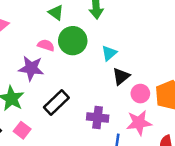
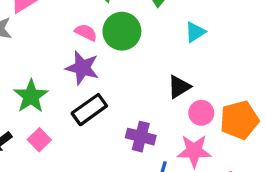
cyan triangle: (109, 53) -> (195, 32), moved
purple star: (31, 68) -> (82, 68), moved

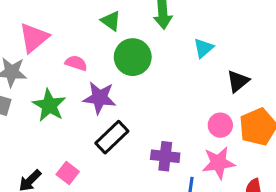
pink semicircle: (86, 32) -> (76, 63), moved
black triangle: (179, 87) -> (238, 81), moved
green star: (31, 96) -> (49, 105), moved

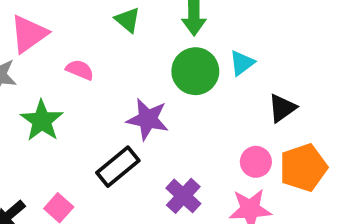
green circle: (133, 57) -> (195, 71), moved
purple star: (100, 98) -> (148, 119), moved
purple cross: (165, 156) -> (183, 196), turned 32

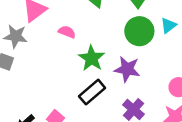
purple star: (148, 119) -> (127, 69), moved
green star: (42, 121) -> (92, 58), moved

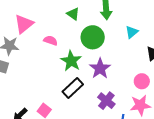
green circle: (139, 31) -> (93, 37), moved
purple star: (127, 69) -> (100, 68), turned 30

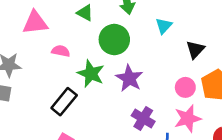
pink triangle: (24, 24) -> (35, 23), moved, turned 40
black rectangle: (73, 88) -> (64, 102), moved

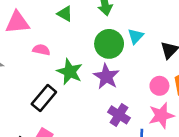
cyan triangle: (164, 26) -> (136, 36), moved
green circle: (114, 39) -> (109, 44), moved

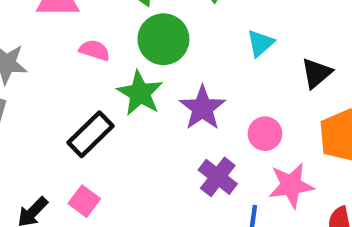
green circle: (109, 44) -> (163, 39), moved
pink circle: (159, 86) -> (265, 134), moved

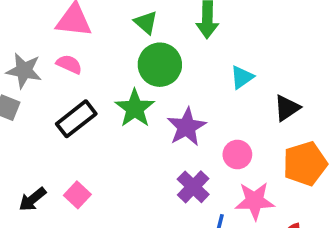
pink semicircle: (95, 50) -> (69, 64), moved
black rectangle: (91, 134) -> (76, 119), moved

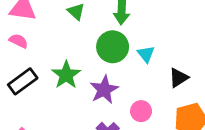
green circle: (160, 65) -> (113, 47), moved
cyan triangle: (242, 77) -> (146, 54), turned -36

